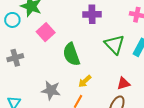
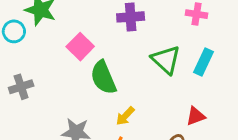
pink square: (46, 32) -> (80, 47), moved
red triangle: (123, 84) -> (196, 116), moved

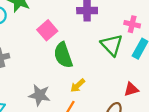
pink cross: (197, 14) -> (132, 24), moved

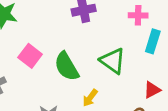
pink square: (47, 30) -> (30, 56), moved
green triangle: (112, 45) -> (113, 61), moved

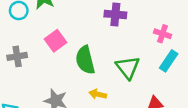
yellow arrow: (90, 98) -> (98, 94), turned 49

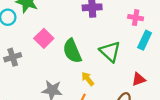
yellow arrow: (98, 94) -> (88, 79), turned 48

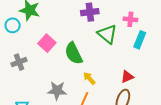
green triangle: (110, 52) -> (107, 34), moved
red triangle: (139, 79) -> (127, 77), moved

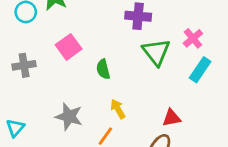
pink cross: (130, 19) -> (193, 38), turned 32
green semicircle: (74, 53) -> (103, 69), size x0.6

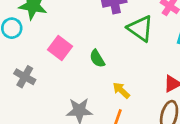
gray cross: (24, 65) -> (25, 77), turned -35

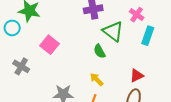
green semicircle: (97, 59) -> (100, 51), moved

